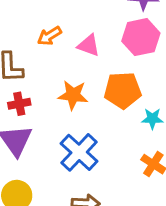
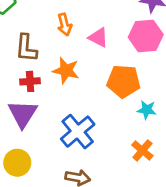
orange arrow: (49, 36) -> (65, 25), turned -80
orange star: (73, 95) -> (66, 71), moved

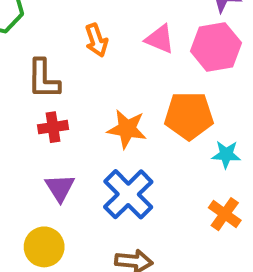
pink triangle: (98, 37) -> (160, 39), moved
orange star: (66, 71) -> (127, 129), moved
purple triangle: (23, 114) -> (60, 188), moved, size x0.7

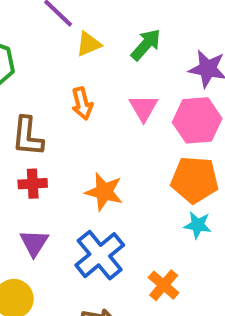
pink triangle: (160, 39) -> (143, 108), turned 32
orange pentagon: (189, 116) -> (195, 180), moved
orange cross: (225, 214) -> (164, 285), moved

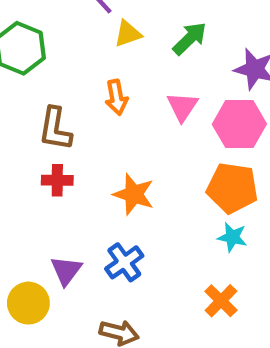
purple triangle: (34, 243) -> (66, 270), moved
blue cross: (100, 255) -> (124, 262), size x0.7
orange cross: (164, 285) -> (221, 301), moved

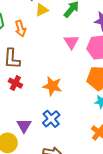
orange arrow: (116, 97) -> (20, 29), moved
red cross: (57, 180) -> (15, 83), turned 32

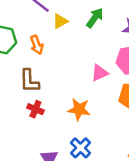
pink triangle: (71, 42) -> (100, 73), moved, turned 42

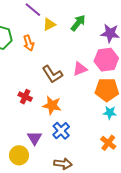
brown L-shape: (29, 81) -> (52, 74), moved, turned -35
orange star: (79, 109) -> (52, 105), moved

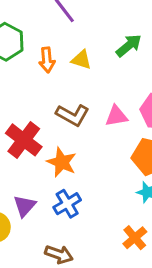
yellow triangle: (49, 24) -> (81, 60), moved, turned 32
brown L-shape: (52, 74) -> (73, 115), turned -40
red cross: (25, 97) -> (24, 140), size x1.6

